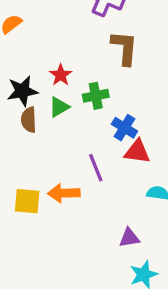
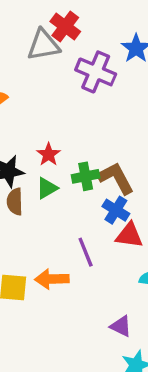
brown L-shape: (124, 48) -> (116, 178), moved, turned -33
purple triangle: (129, 238) -> (121, 326), turned 35

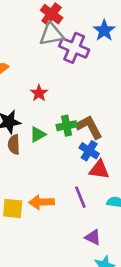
gray triangle: (43, 45) -> (52, 34), moved
red star: (49, 154) -> (39, 93), moved
purple line: (86, 252) -> (80, 197), moved

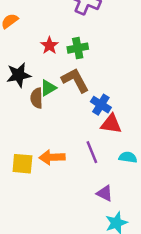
green cross: (67, 126) -> (78, 48), moved
brown L-shape: (89, 127) -> (75, 80), moved
brown semicircle: (14, 144) -> (37, 98), moved

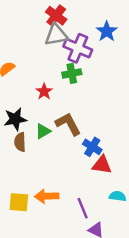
green cross: (78, 48) -> (72, 73), moved
brown semicircle: (37, 98) -> (20, 142), moved
purple line: (92, 152) -> (83, 208), moved

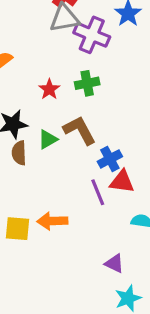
green cross: (72, 73) -> (87, 83), moved
blue cross: (92, 147) -> (110, 159), turned 30
purple line: (83, 208) -> (98, 192), moved

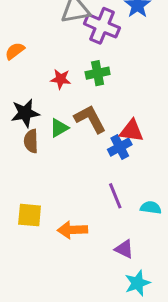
red star: (49, 89) -> (61, 79), turned -30
red triangle: (122, 182) -> (132, 131), moved
purple line: (98, 192) -> (115, 196), moved
orange arrow: (52, 221) -> (72, 230), moved

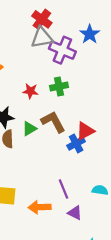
red triangle: (132, 131) -> (85, 131), turned -36
purple line: (115, 196) -> (64, 189), moved
purple triangle: (124, 249) -> (75, 213), moved

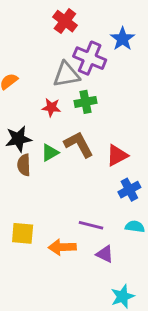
gray triangle: (42, 38) -> (66, 75), moved
blue cross: (76, 143) -> (129, 190), moved
purple line: (64, 189) -> (91, 225), turned -54

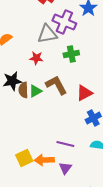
green cross: (86, 102) -> (71, 54), moved
brown semicircle: (24, 165) -> (23, 90), moved
yellow square: (23, 233) -> (24, 158), moved, turned -30
purple triangle: (105, 254) -> (65, 168), moved, turned 40

